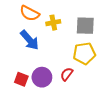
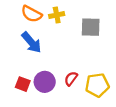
yellow cross: (53, 23) -> (57, 15), moved
yellow pentagon: (84, 53) -> (97, 85), moved

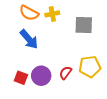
yellow pentagon: (97, 85) -> (90, 67), moved

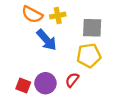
blue arrow: (29, 39) -> (47, 40), moved
yellow pentagon: (90, 67) -> (89, 55), moved

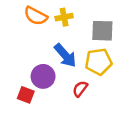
blue arrow: (47, 40) -> (65, 55), moved
purple circle: (45, 83) -> (43, 76), moved

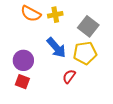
gray square: (102, 31) -> (88, 26), turned 36
purple circle: (43, 76) -> (23, 60), moved

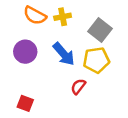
purple circle: (23, 60) -> (25, 52), moved
red square: (22, 82) -> (25, 103), moved

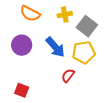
yellow cross: (63, 17) -> (65, 15), moved

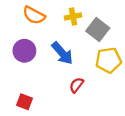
yellow pentagon: (84, 52) -> (108, 60), moved

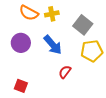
yellow cross: (73, 16) -> (52, 14), moved

